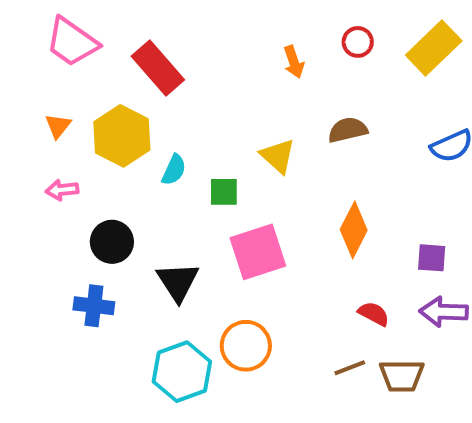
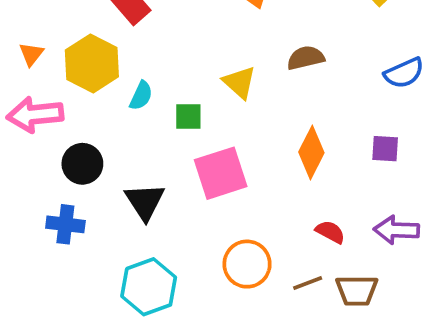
pink arrow: (62, 190) -> (35, 115), size x1.8
purple square: (432, 258) -> (385, 149), moved
orange circle: (246, 346) -> (247, 264), moved

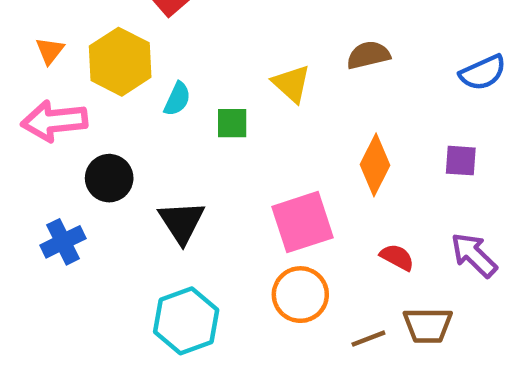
pink square: (221, 173) -> (303, 222), moved
blue cross: (65, 224) -> (63, 242), moved, turned -33
purple arrow: (396, 230) -> (474, 255), turned 42
brown line: (308, 283) -> (368, 339), moved

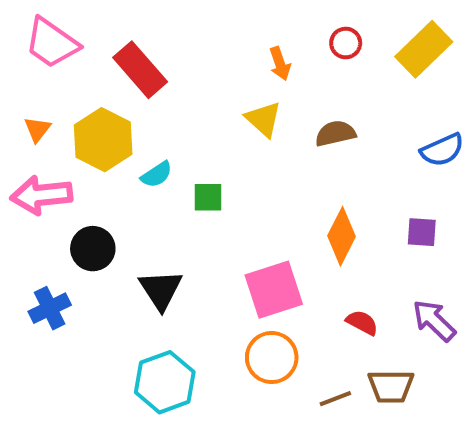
yellow triangle: (292, 84) -> (263, 119), moved
cyan semicircle: (177, 99) -> (157, 175), turned 32

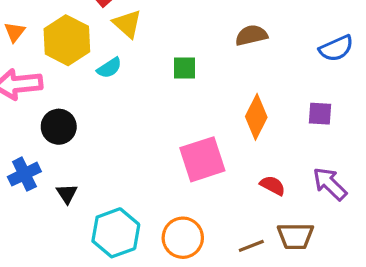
yellow triangle: (263, 119) -> (127, 24), moved
green square: (208, 197) -> (184, 68), moved
black triangle: (161, 290) -> (67, 194), moved, size x0.6
orange circle: (272, 358) -> (183, 238), moved

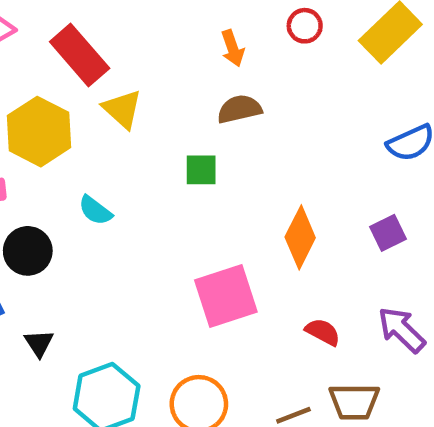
brown semicircle: (251, 35) -> (239, 109), moved
cyan semicircle: (109, 68) -> (95, 210), moved, turned 70
purple square: (320, 114) -> (388, 233), turned -30

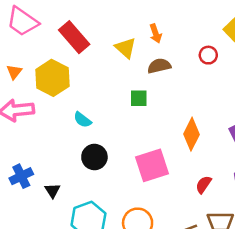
red circle: (305, 26) -> (208, 55), moved
yellow triangle: (122, 109) -> (126, 48), moved
black circle: (28, 251) -> (94, 157), moved
red semicircle: (323, 332) -> (204, 185), turned -84

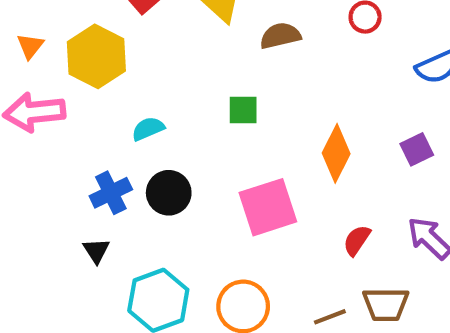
green square: (139, 98) -> (243, 110), moved
cyan semicircle: (82, 120) -> (148, 129), turned 120
blue cross: (21, 176) -> (111, 193), moved

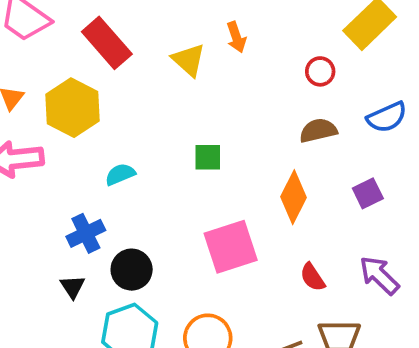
brown semicircle: (280, 36) -> (318, 130), moved
black circle: (169, 193) -> (132, 270), moved
red semicircle: (357, 240) -> (313, 277), turned -68

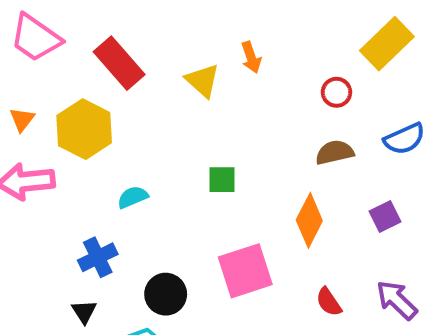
black circle: (132, 270) -> (166, 294), moved

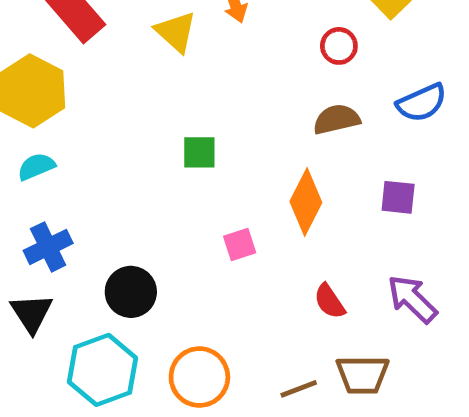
cyan semicircle: (133, 197) -> (36, 167), moved
purple square: (385, 216) -> (398, 197), turned 32
pink square: (245, 271) -> (240, 245), moved, size x0.5
black triangle: (84, 312) -> (32, 313), size x1.4

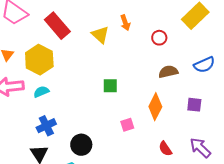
red circle: (339, 46) -> (159, 38), moved

